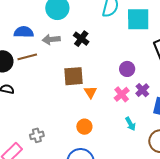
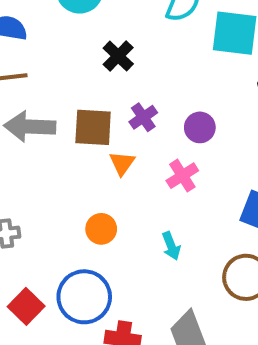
gray arrow: (51, 39) -> (30, 127), moved, size x1.4
purple cross: (142, 90) -> (143, 117), moved
cyan arrow: (130, 124) -> (171, 246), moved

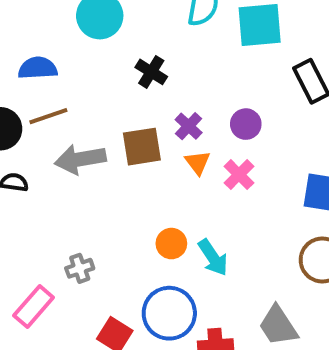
orange triangle: (122, 163) -> (198, 163), moved
cyan arrow: (171, 246) -> (213, 258), moved, size x1.4

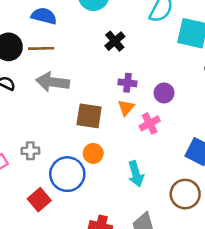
purple cross: (189, 126) -> (128, 83), turned 36
brown square: (142, 147) -> (89, 116), moved
cyan arrow: (213, 258) -> (136, 174), moved
blue circle: (169, 313) -> (67, 174), moved

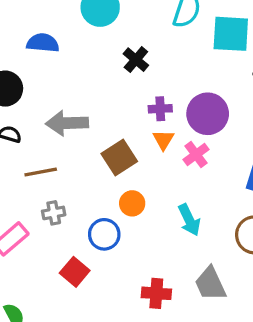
brown line: (41, 48) -> (41, 172), moved
purple circle: (164, 93) -> (208, 114), size x1.6
brown square: (89, 116) -> (119, 158), turned -32
blue circle: (67, 174) -> (104, 234), size x0.7

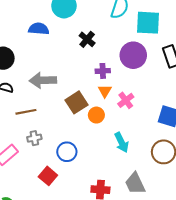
blue semicircle: (43, 43) -> (39, 29), moved
purple circle: (208, 114) -> (133, 55), moved
orange circle: (132, 203) -> (96, 115), moved

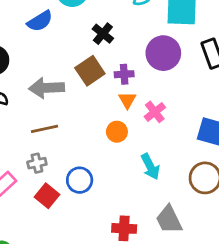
blue semicircle: (39, 29) -> (40, 21), turned 144
brown square: (76, 102) -> (90, 71), moved
brown line: (26, 112) -> (45, 129), moved
red square: (48, 176) -> (47, 196), moved

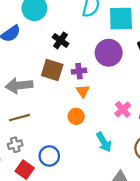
brown square: (90, 71) -> (52, 70), turned -35
pink cross: (155, 112) -> (123, 109), moved

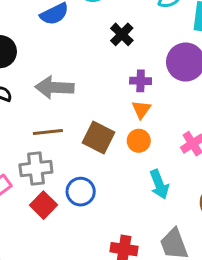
brown square: (52, 70) -> (98, 138), moved
orange circle: (76, 116) -> (139, 141), moved
gray cross: (15, 145) -> (36, 168), size x1.5

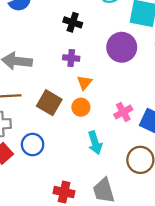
black cross: (122, 34) -> (73, 22), turned -30
purple cross: (141, 81) -> (71, 58), moved

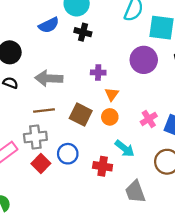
black cross: (73, 22) -> (83, 32), moved
cyan arrow: (95, 143) -> (125, 149), turned -30
red cross: (64, 192) -> (103, 166), moved

